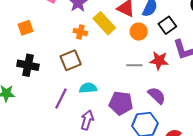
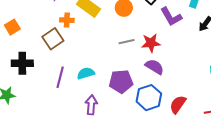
brown square: (71, 60) -> (53, 39), moved
red star: (159, 61) -> (151, 43), moved
purple line: (61, 99) -> (60, 77), moved

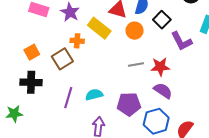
orange square: (12, 27) -> (32, 52), moved

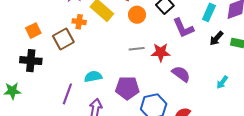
purple semicircle: (163, 91) -> (181, 74), moved
purple line: (68, 98) -> (67, 94), moved

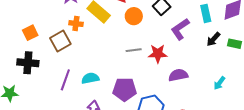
cyan rectangle: (209, 12) -> (206, 13), turned -36
purple L-shape: (183, 28) -> (180, 29), turned 80
purple semicircle: (181, 74) -> (178, 75), turned -48
purple line: (67, 94) -> (65, 80), moved

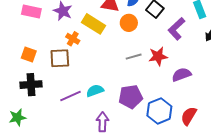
orange cross: (76, 24) -> (73, 39), turned 32
orange square: (30, 33) -> (29, 55), turned -35
brown square: (60, 41) -> (60, 58), turned 35
purple line: (65, 80) -> (71, 96), turned 55

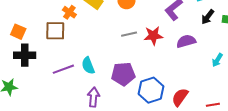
orange square: (29, 55) -> (18, 32), moved
purple semicircle: (181, 75) -> (186, 41), moved
cyan semicircle: (95, 91) -> (88, 66), turned -96

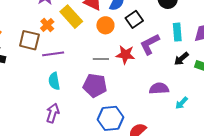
red star: (153, 36) -> (125, 55), moved
purple semicircle: (186, 41) -> (159, 88), moved
purple line: (63, 69) -> (53, 54), moved
purple pentagon: (123, 74) -> (95, 85), moved

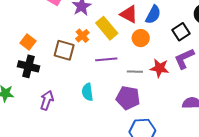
black square: (134, 19) -> (181, 32), moved
purple line: (53, 54) -> (106, 59), moved
purple arrow: (53, 113) -> (47, 100), moved

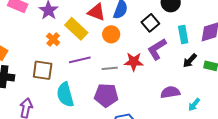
brown square: (64, 50) -> (43, 70), moved
cyan semicircle: (87, 92) -> (65, 95), size x1.4

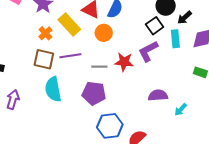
black square: (150, 23) -> (155, 26), moved
black arrow: (190, 61) -> (185, 18), moved
brown square: (43, 70) -> (44, 59), moved

